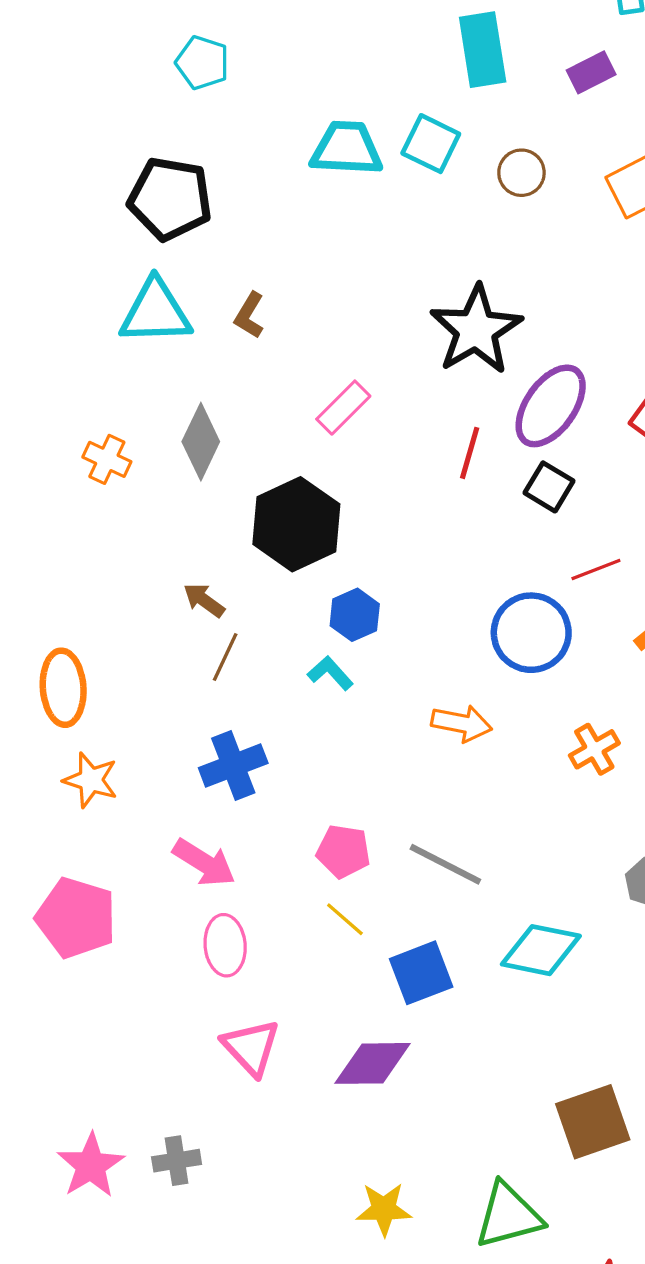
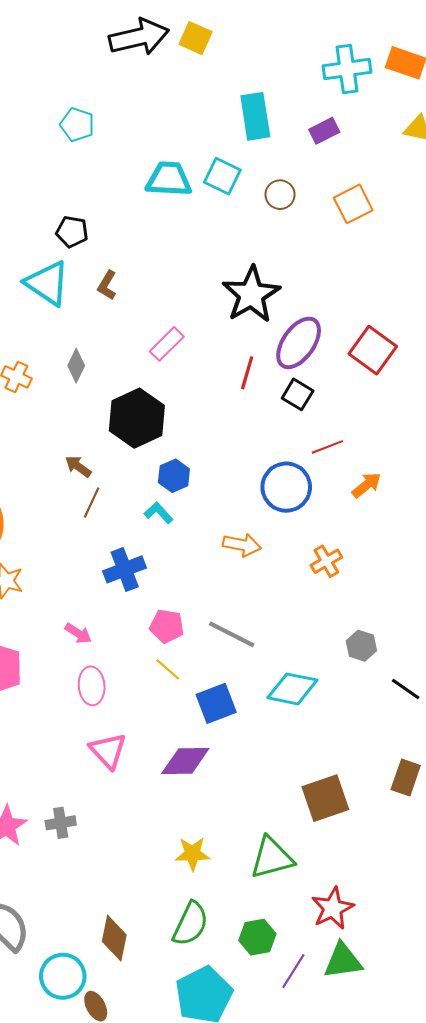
black pentagon: (170, 199) -> (72, 232), moved, size x0.6
cyan triangle: (155, 312) -> (47, 283), turned 36
gray diamond: (201, 442) -> (76, 366), size x0.7
blue cross: (233, 765) -> (125, 569), moved
pink arrow: (204, 863) -> (78, 633), size x0.7

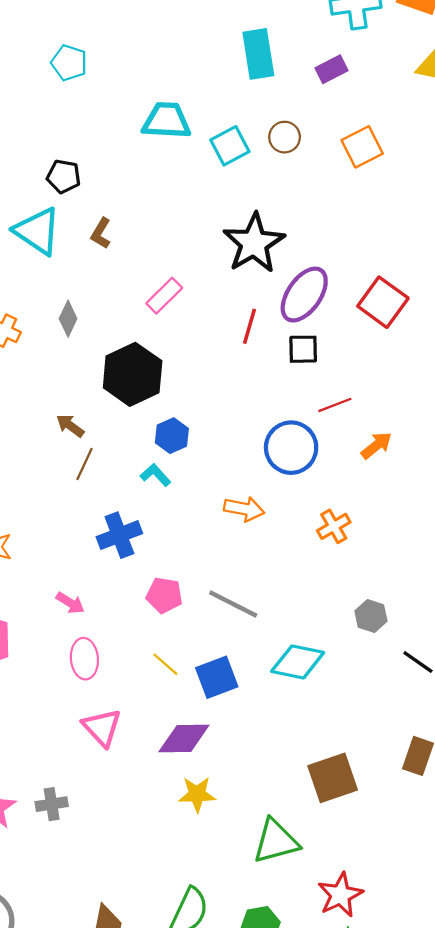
cyan square: (222, 176) -> (230, 146), moved, turned 36
black square: (298, 394) -> (303, 349), turned -32
yellow line: (168, 669) -> (165, 664), moved
yellow star: (193, 854) -> (197, 794), moved

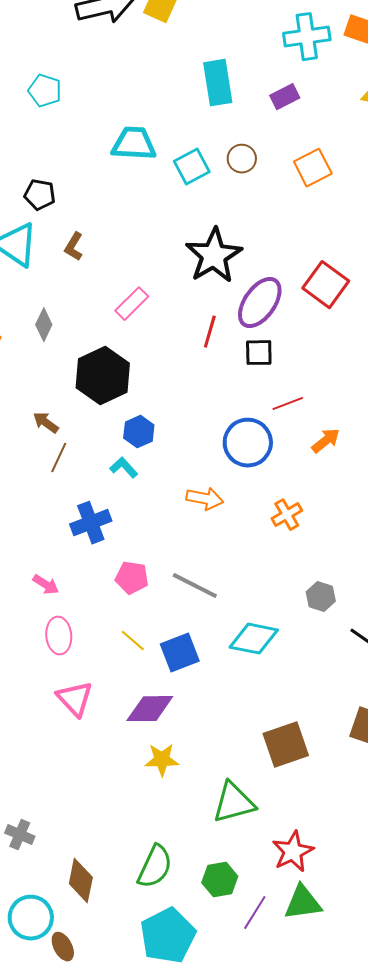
red square: (383, 302) -> (326, 285), moved
gray cross: (52, 804) -> (20, 835), moved, turned 32

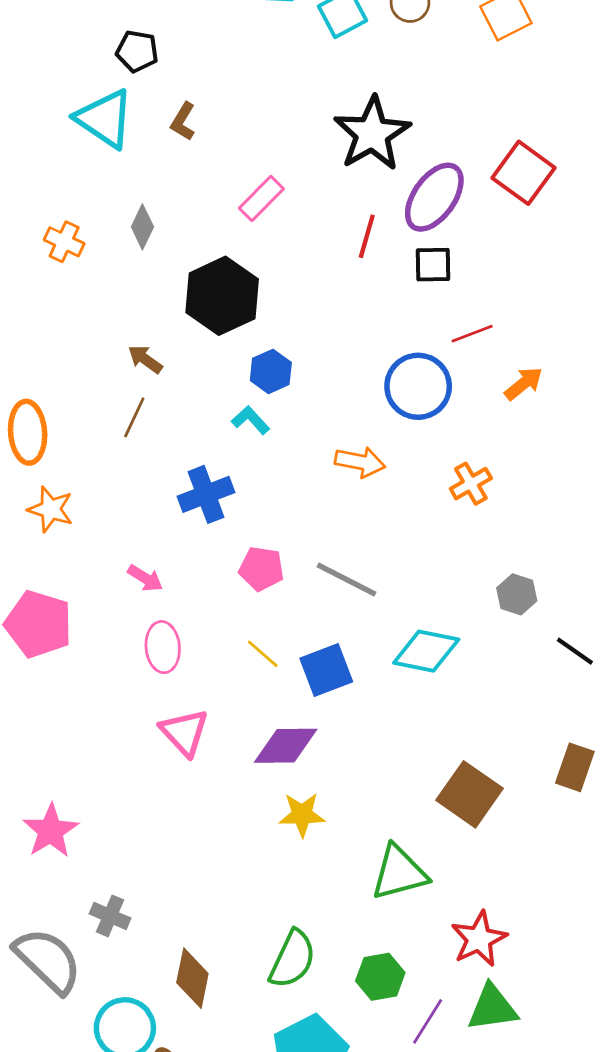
brown line: (59, 458) -> (134, 417), moved
brown square: (286, 745) -> (469, 794), turned -36

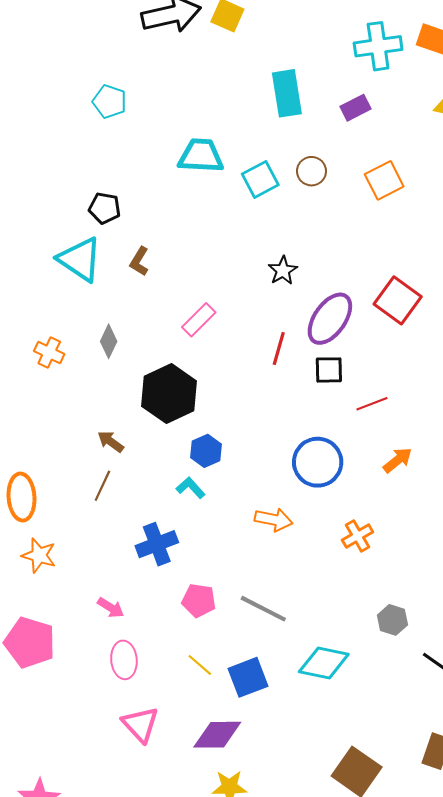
black star: (372, 134) -> (283, 271), size x0.5
red line: (472, 334) -> (372, 404), moved

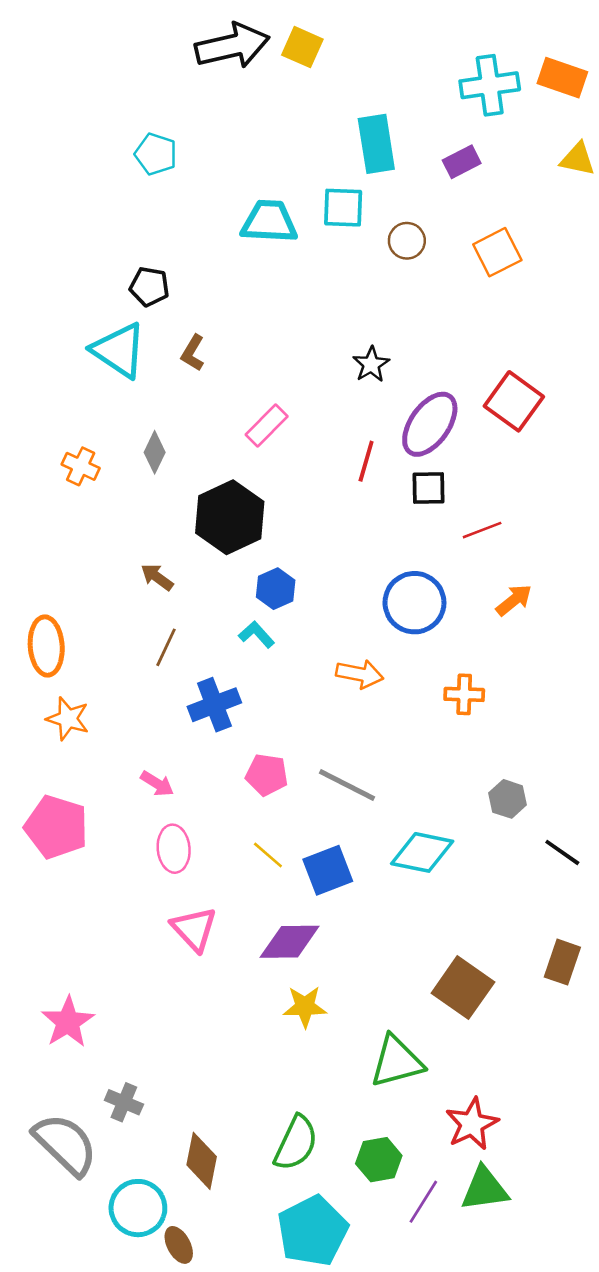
cyan square: (260, 179) -> (343, 208), moved, turned 30
brown line: (102, 486) -> (166, 647), moved
orange cross: (358, 536) -> (464, 694), turned 32

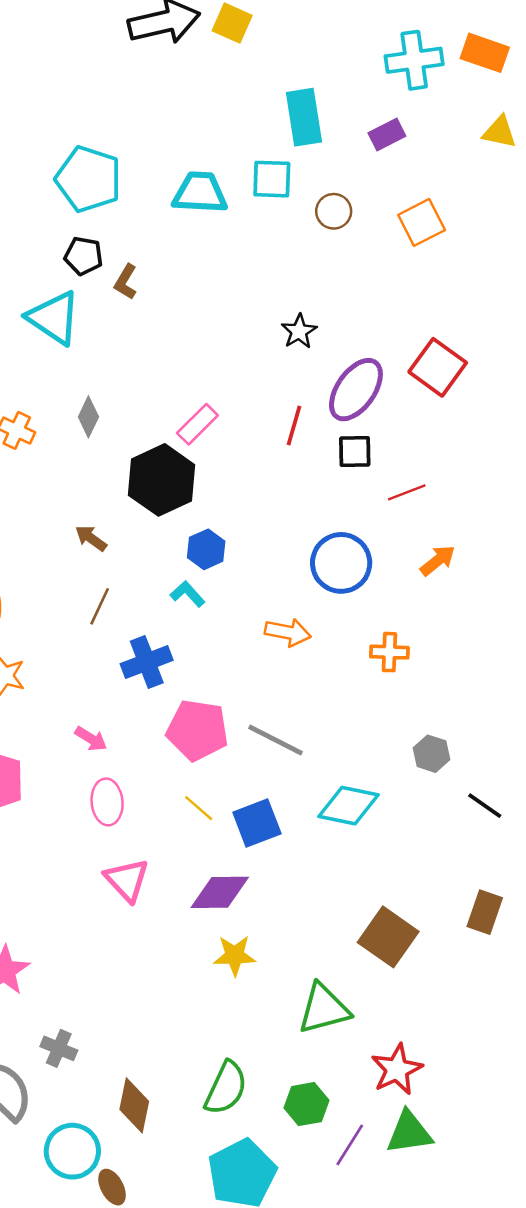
cyan pentagon: (156, 154) -> (88, 179), moved, size x1.6
brown L-shape: (193, 353) -> (126, 282), moved
pink rectangle: (267, 426) -> (197, 424), moved
pink pentagon: (267, 775) -> (197, 730), size x1.5

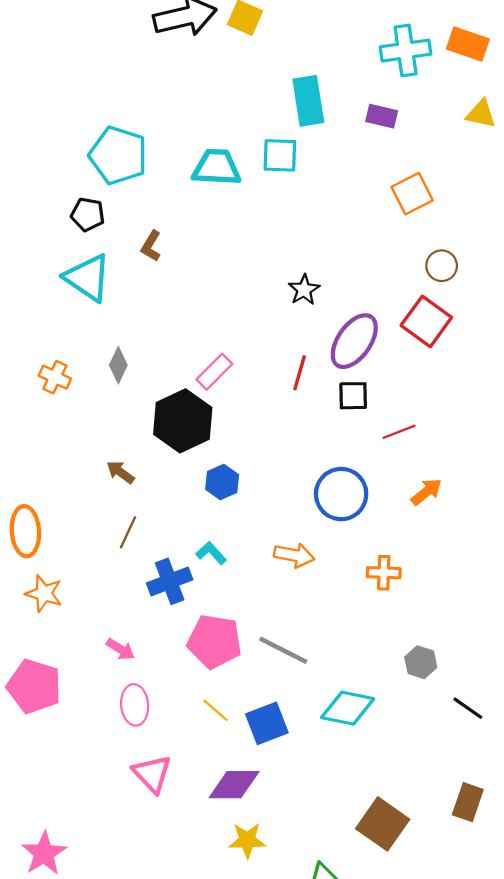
purple rectangle: (387, 134) -> (382, 116), turned 40
brown circle: (334, 211) -> (442, 266), moved
black pentagon: (84, 256) -> (88, 214), moved
cyan L-shape: (188, 594) -> (211, 553), moved

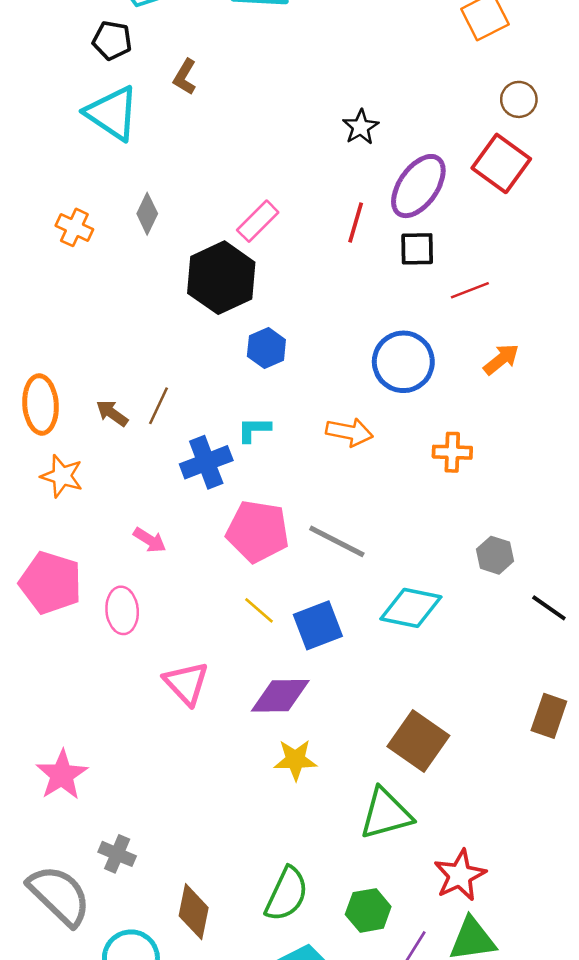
brown arrow: (120, 472) -> (112, 413), moved
cyan L-shape: (211, 553) -> (254, 430), turned -48
pink ellipse: (135, 705) -> (122, 610), moved
brown square: (383, 824) -> (418, 741), moved

